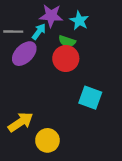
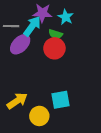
cyan arrow: (39, 32) -> (32, 26), size x1.5
cyan square: (90, 98) -> (61, 100), moved, turned -30

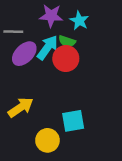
cyan arrow: (32, 26) -> (47, 48), moved
yellow arrow: (17, 101) -> (21, 107), moved

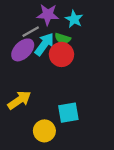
gray line: (13, 32) -> (31, 32), moved, turned -30

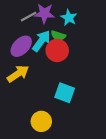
gray line: (31, 32) -> (29, 17), moved
yellow arrow: (19, 100) -> (18, 74), moved
cyan square: (68, 113) -> (65, 93), moved, turned 30

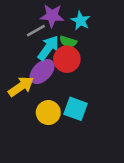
gray line: (29, 17) -> (36, 31), moved
purple ellipse: (21, 46) -> (42, 72), moved
yellow circle: (41, 121) -> (48, 113), moved

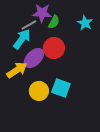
cyan star: (81, 21) -> (85, 23), moved
green semicircle: (68, 42) -> (54, 22), moved, turned -80
cyan arrow: (48, 48) -> (22, 39), moved

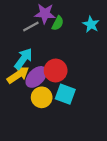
cyan arrow: (22, 39) -> (23, 59), moved
red circle: (54, 48) -> (56, 70), moved
purple ellipse: (34, 58) -> (36, 77), moved

